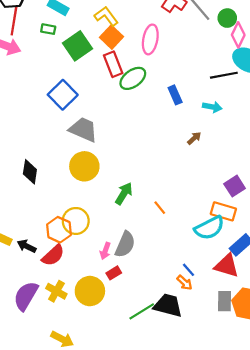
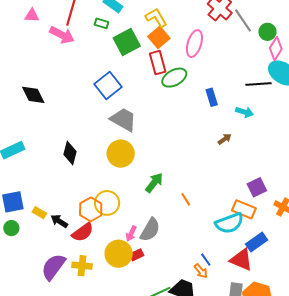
yellow cross: (56, 291) -> (82, 266), turned -30
yellow circle: (90, 291) -> (119, 254), moved

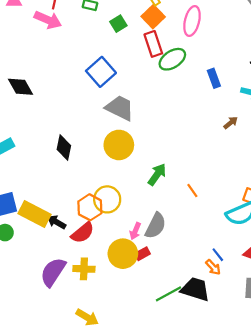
green square: (127, 42) -> (118, 24), size x0.6
yellow rectangle: (39, 213) -> (34, 214), size x2.0

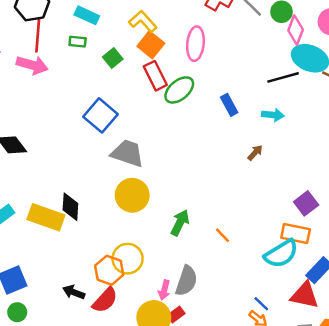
yellow rectangle: (34, 214) -> (46, 217), moved

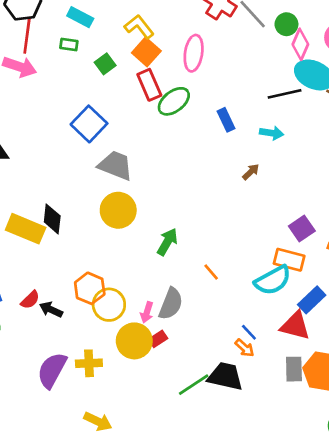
orange line: (222, 235) -> (211, 272), moved
yellow circle: (128, 259) -> (109, 305), moved
red semicircle: (105, 300) -> (30, 300), moved, size x0.7

